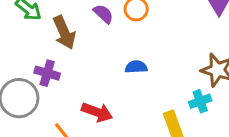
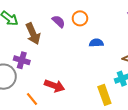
blue semicircle: (136, 67) -> (96, 43), moved

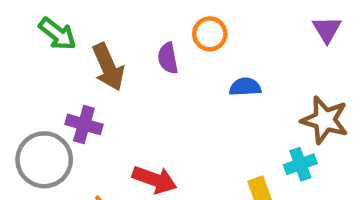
purple semicircle: (59, 21) -> (168, 58), moved, turned -144

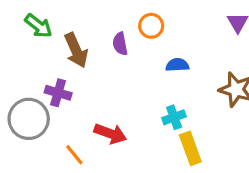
cyan cross: (300, 164) -> (174, 117), moved

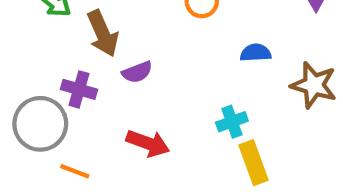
purple semicircle: (120, 44) -> (137, 72), moved, turned -100
blue semicircle: (177, 65) -> (256, 53), moved
orange line: (74, 155) -> (75, 171), moved, turned -30

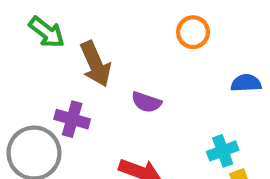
purple semicircle: (137, 72) -> (146, 102), moved, turned 40

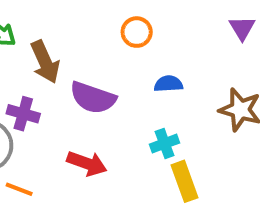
blue semicircle: (246, 83) -> (169, 84), moved
purple semicircle: (146, 102) -> (93, 98), size x1.6

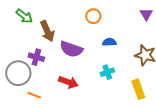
yellow rectangle: (184, 181) -> (138, 89), moved

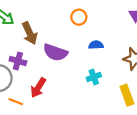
red arrow: (68, 82) -> (38, 88), moved, turned 102

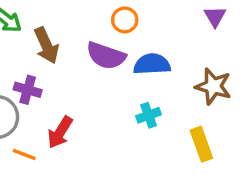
blue semicircle: (96, 45) -> (152, 64), size x1.5
purple semicircle: (55, 52) -> (106, 56), moved

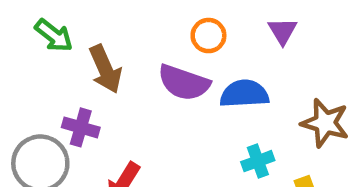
purple triangle: (215, 17) -> (282, 31), moved
cyan cross: (149, 115) -> (258, 161), moved

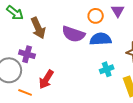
orange circle: (208, 36) -> (96, 16), moved

